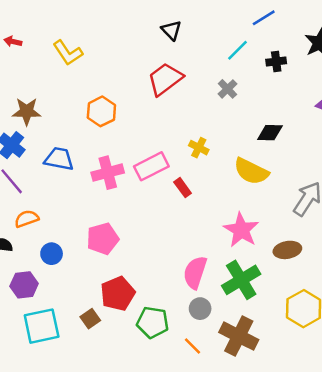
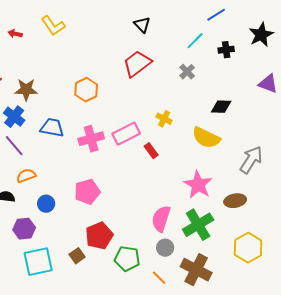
yellow L-shape: (68, 53) -> (53, 26), moved

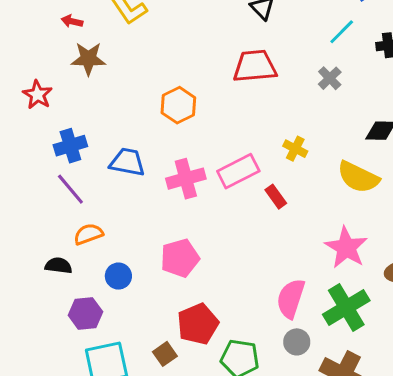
red trapezoid: (137, 64) -> (255, 66), turned 32
brown star: (26, 90) -> (88, 59), moved
blue cross: (14, 117) -> (70, 146), turned 35

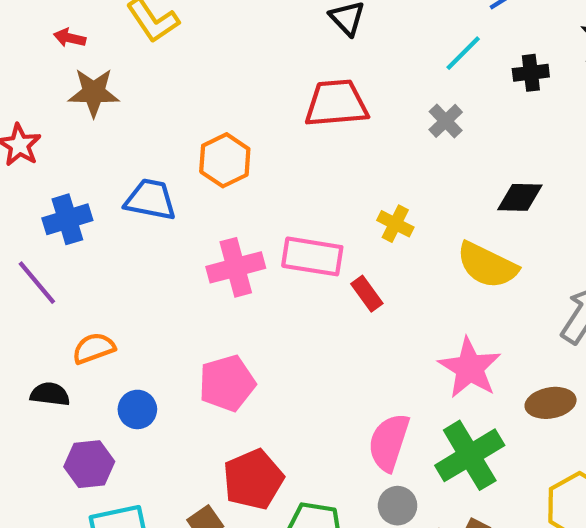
blue trapezoid: (127, 162) -> (150, 200), moved
pink rectangle: (238, 171) -> (312, 256), turned 36
purple line: (70, 189) -> (37, 283), moved

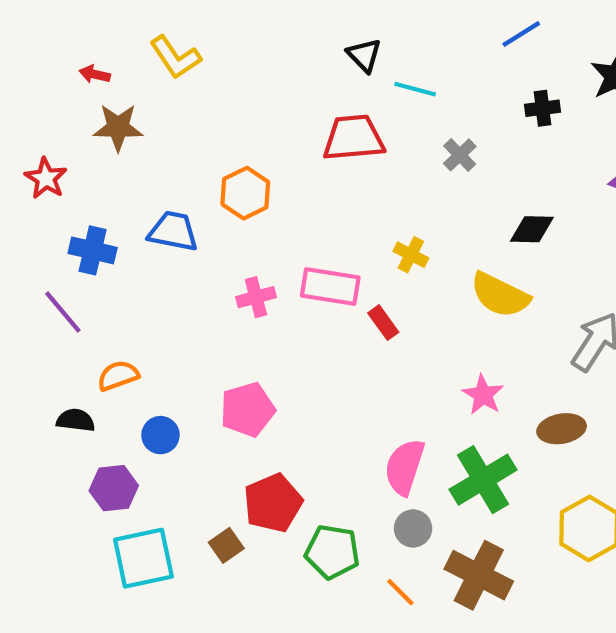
cyan line: (463, 53) -> (415, 89), moved, turned 60
blue cross: (67, 219) -> (93, 250), turned 30
pink cross: (236, 267) -> (256, 297), size x0.7
pink star: (470, 368) -> (483, 395), size x0.7

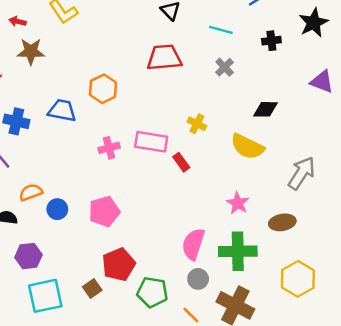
cyan line: (415, 89) -> (221, 30), moved
blue circle: (160, 435) -> (57, 209), moved
green cross: (483, 480) -> (238, 251), turned 30

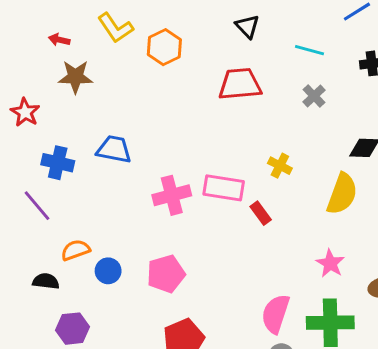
orange hexagon: (103, 89) -> (164, 47), moved
yellow semicircle: (247, 147) -> (342, 194), turned -96
pink cross: (109, 148) -> (172, 195), size x1.4

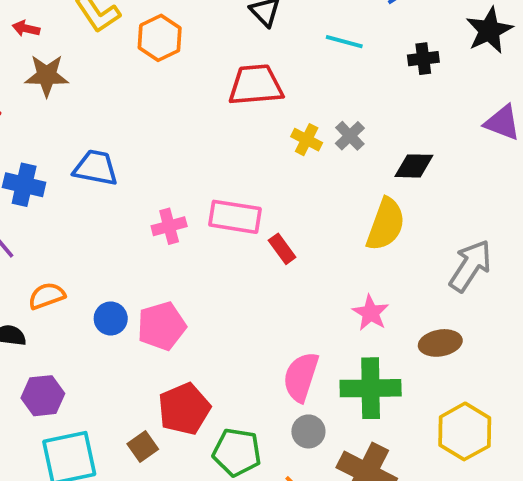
gray cross: (314, 96) -> (350, 136), moved
yellow cross: (280, 166) -> (307, 140), moved
pink cross: (172, 195) -> (169, 226), size x0.7
blue circle: (108, 271) -> (111, 318), moved

